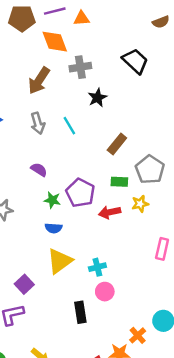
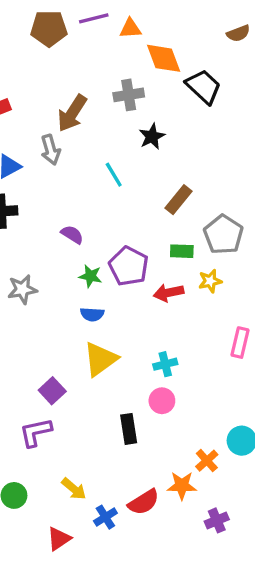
orange diamond: (55, 42) -> (164, 58), moved
gray arrow: (38, 123) -> (51, 150), moved
cyan cross: (97, 267) -> (165, 364), moved

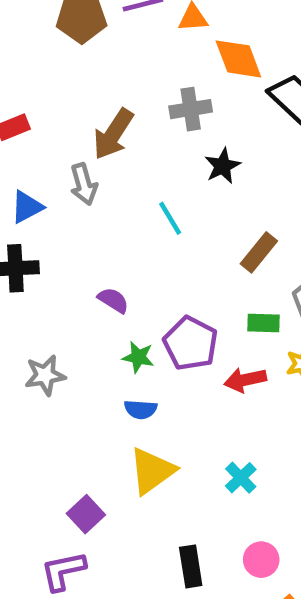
cyan cross: (165, 364) -> (241, 478), turned -30
pink circle: (162, 401) -> (261, 560), moved

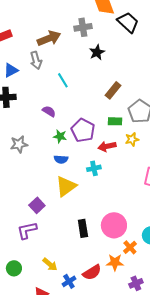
brown arrow: (113, 134) -> (49, 38), turned -145
cyan line: (170, 218) -> (63, 80), moved
cyan cross: (241, 478) -> (94, 168), moved, turned 32
pink circle: (261, 560) -> (114, 225), size x1.6

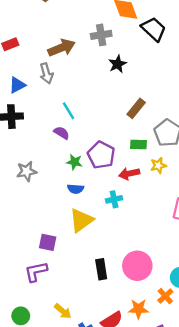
cyan line: (63, 80) -> (69, 111), moved
purple square: (37, 205) -> (48, 242), turned -35
orange cross: (130, 247) -> (165, 296), moved

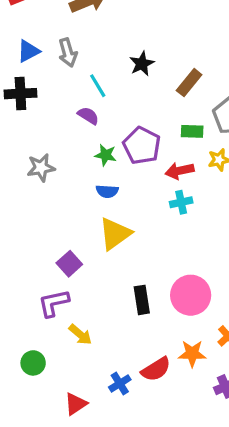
black star: (118, 64) -> (142, 64), moved
gray arrow: (46, 73) -> (68, 53), moved
cyan cross: (114, 199) -> (181, 202), moved
purple square: (48, 242) -> (69, 264), turned 36
yellow arrow: (63, 311) -> (80, 335), moved

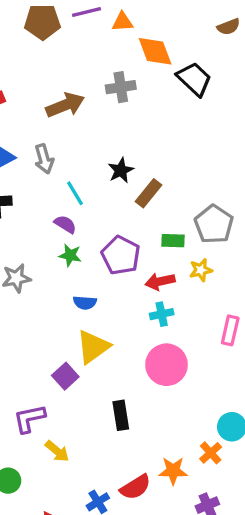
brown rectangle: (189, 83) -> (149, 193), moved
green star: (106, 155) -> (70, 255), moved
purple square: (69, 264) -> (65, 376), moved
pink circle: (191, 295) -> (167, 365), moved

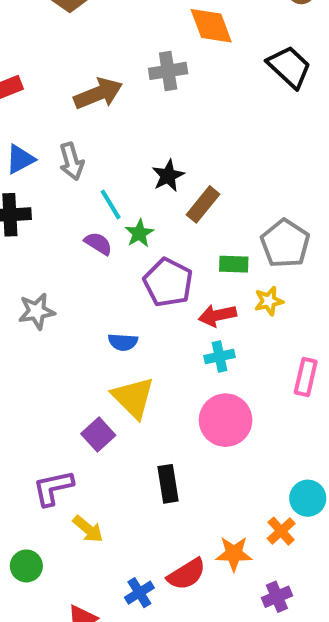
black trapezoid: (194, 79) -> (289, 67), moved
green star: (70, 255) -> (139, 233), moved, turned 30
yellow triangle: (93, 347) -> (133, 398), turned -39

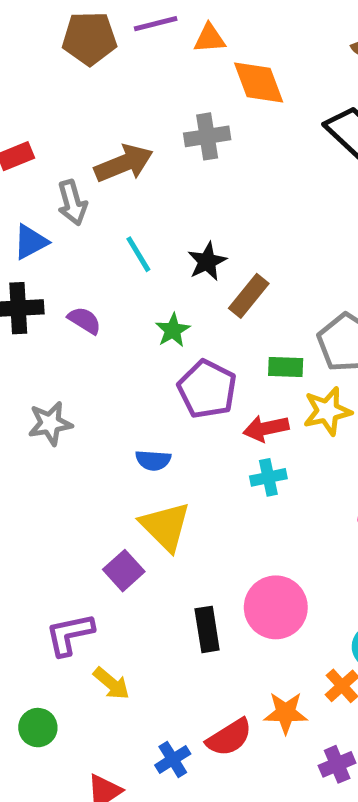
gray arrow: (72, 161) -> (72, 203), moved
cyan line: (111, 204) -> (138, 254), moved
purple semicircle: (98, 243) -> (84, 320), moved
yellow star: (269, 301) -> (327, 411), size x1.4
pink circle: (226, 420) -> (276, 607), moved

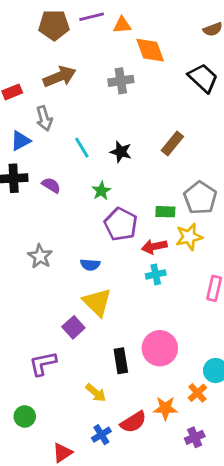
brown arrow: (124, 163) -> (60, 77), moved
black star: (207, 262) -> (121, 152), turned -30
brown rectangle: (249, 296) -> (172, 143), moved
gray star: (50, 423) -> (40, 256), moved, turned -30
yellow arrow: (111, 683) -> (96, 393), moved

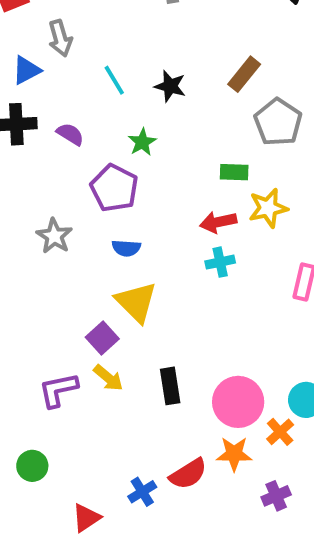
gray pentagon: (200, 198) -> (278, 122), moved
purple pentagon: (121, 224) -> (114, 188), moved
pink circle: (160, 348) -> (238, 402), moved
yellow arrow: (96, 393) -> (108, 378), moved

